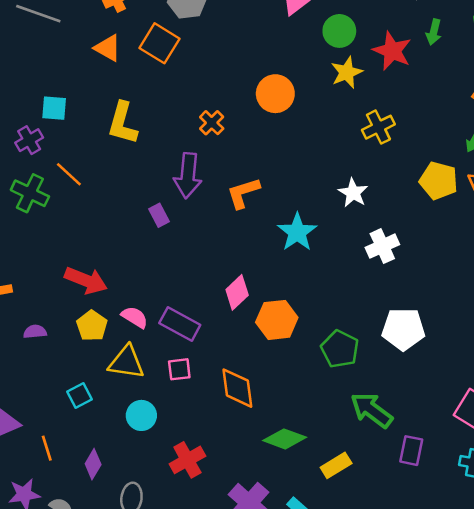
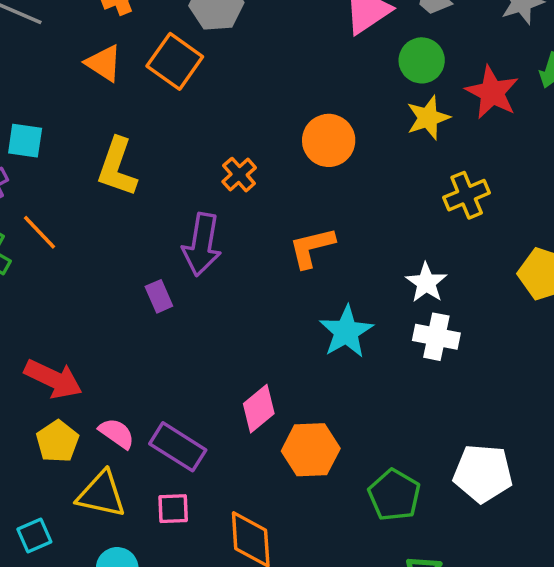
orange L-shape: (243, 193) -> (312, 247), moved
white cross: (382, 246) -> (436, 337), moved, turned 32

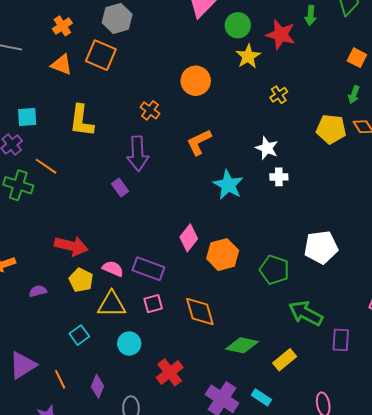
yellow cross: (467, 195) -> (279, 95), size x0.7
white cross: (436, 337) -> (279, 177), size x0.7

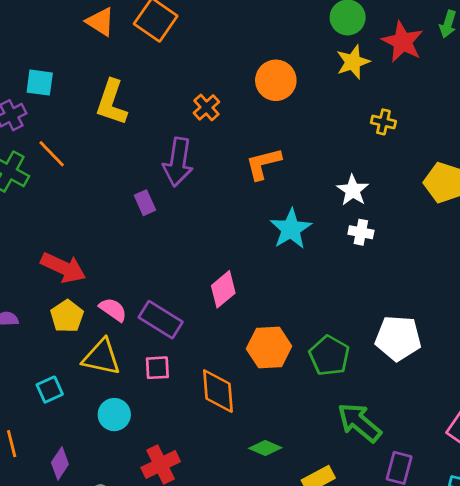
yellow cross: (279, 95) -> (383, 122), turned 36
orange hexagon: (223, 255) -> (269, 348), moved
green diamond: (242, 345) -> (265, 448), size x0.7

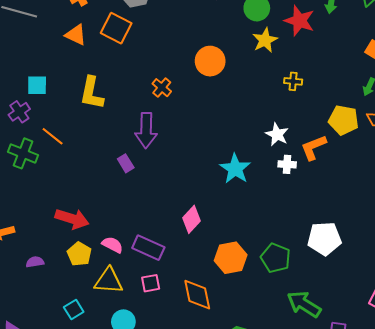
orange L-shape: (263, 164) -> (314, 147), moved

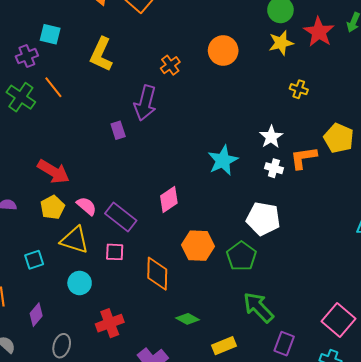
white pentagon: (324, 239) -> (263, 219), moved

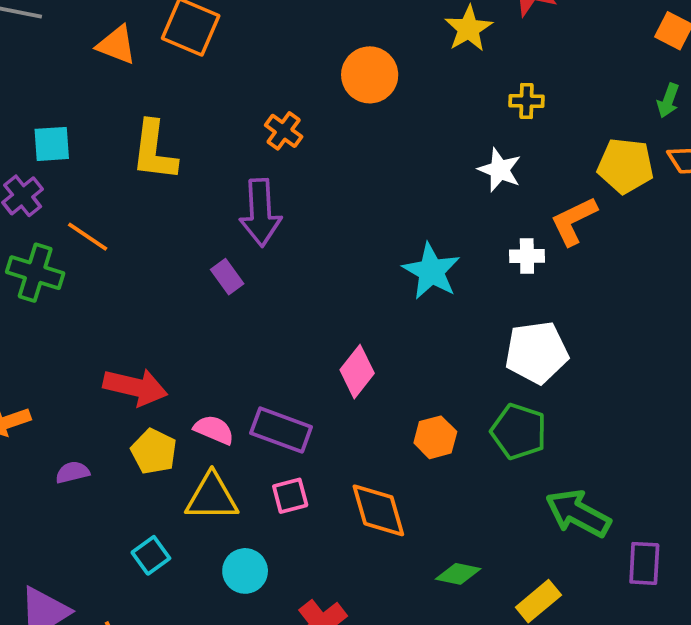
white star: (271, 137) -> (500, 170), moved
orange hexagon: (198, 246) -> (435, 437), size x0.7

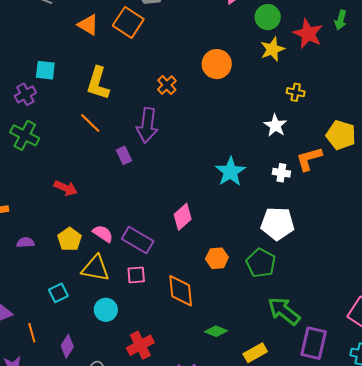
orange line: (88, 237) -> (90, 123), moved
red arrow: (135, 387) -> (66, 188), moved, size x0.7
purple rectangle: (644, 563) -> (314, 343), size x1.4

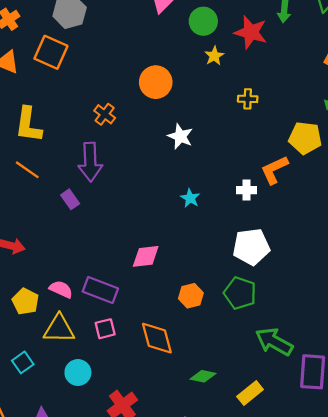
yellow star: (272, 49) -> (214, 56), size x0.7
white star: (275, 125) -> (180, 136), moved
cyan star: (230, 172) -> (190, 198), size x0.6
pink diamond: (183, 217) -> (146, 256), turned 44

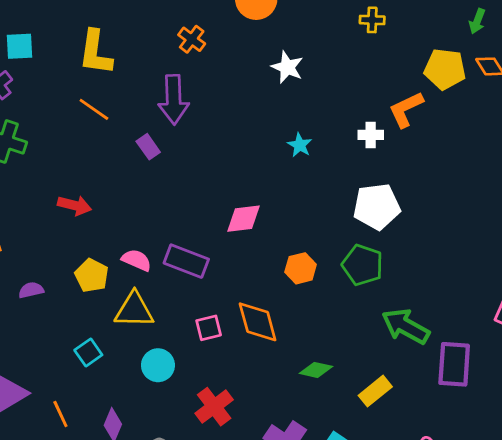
pink square: (105, 329) -> (209, 328), moved

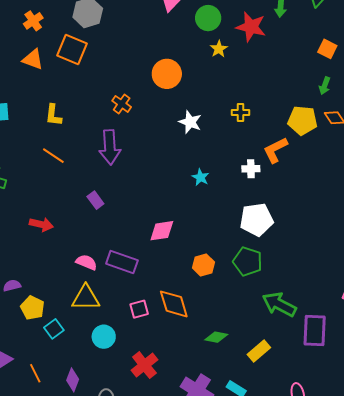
yellow cross: (372, 20) -> (240, 113), moved
yellow L-shape: (95, 52) -> (53, 115), size x0.7
purple rectangle: (148, 147) -> (95, 200), moved
yellow pentagon: (92, 276) -> (32, 308), moved

